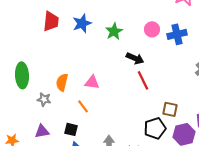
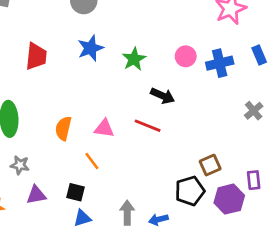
red trapezoid: (51, 21) -> (36, 56), moved
red line: (143, 80) -> (148, 126), moved, turned -42
gray star: (44, 99) -> (20, 165), moved
brown square: (170, 109) -> (210, 165), turned -35

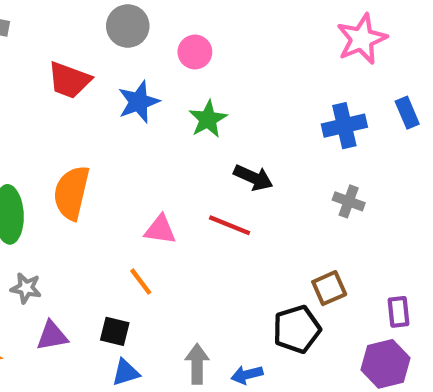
red trapezoid: (36, 56) -> (69, 80), moved, turned 104
pink circle: (186, 56) -> (195, 52), moved
gray cross: (254, 111) -> (349, 201), moved, turned -30
orange semicircle: (63, 128) -> (71, 193), moved, size x1.4
purple hexagon: (229, 199) -> (386, 364), moved

